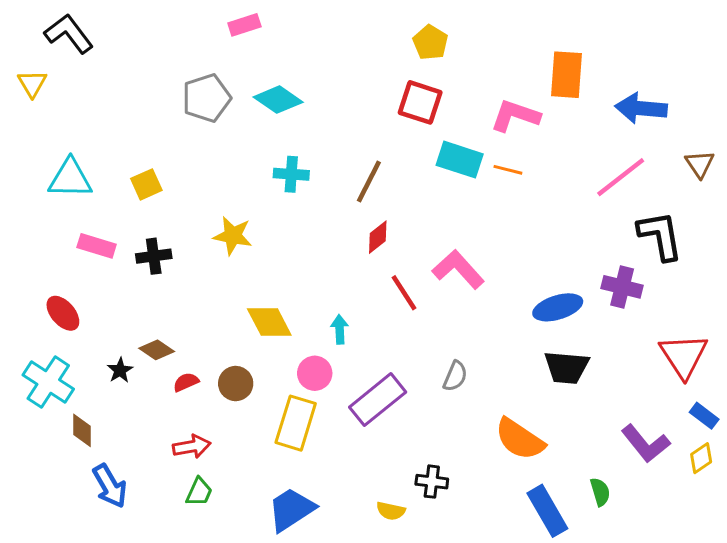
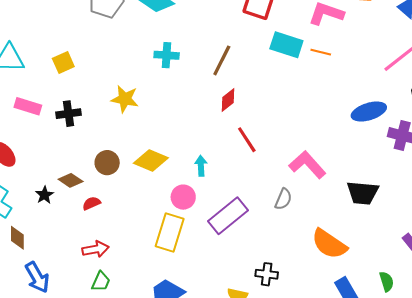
pink L-shape: (458, 269) -> (307, 165), moved
blue ellipse: (558, 307) -> (369, 112), moved
yellow diamond: (269, 322) -> (151, 161), turned -40
brown circle: (236, 384) -> (107, 163), moved

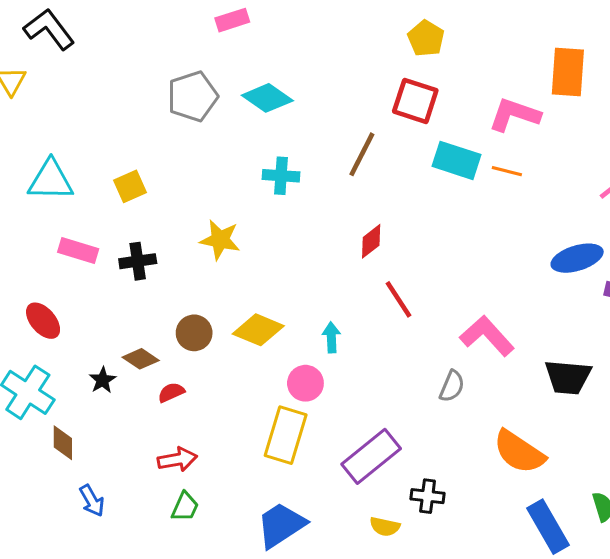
brown line: (222, 60) -> (362, 154), moved
purple rectangle: (228, 216) -> (371, 456), moved
blue arrow: (37, 277) -> (92, 501), size x0.7

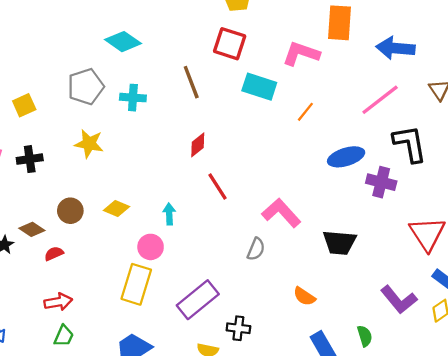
gray pentagon: (193, 96) -> (86, 87), moved
brown line: (362, 154) -> (191, 82), turned -48
orange line: (507, 171) -> (305, 112), moved, turned -65
yellow diamond: (258, 330) -> (116, 208), size x0.7
orange semicircle: (519, 452) -> (304, 296), size x0.6

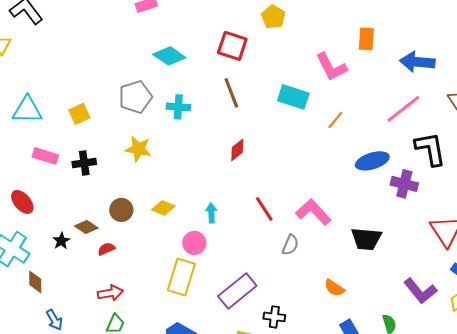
orange rectangle: (339, 23) -> (366, 39), size x0.7
red square: (230, 44) -> (232, 46), moved
pink L-shape: (301, 54) -> (331, 67), turned -136
red line: (218, 187) -> (264, 209), moved

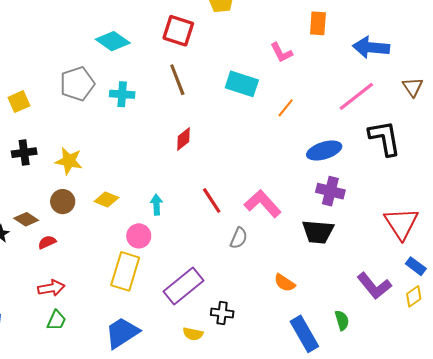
pink L-shape: (331, 67) -> (281, 53), size x0.7
yellow star: (138, 149) -> (69, 161), moved
purple cross: (404, 184) -> (330, 191), moved

